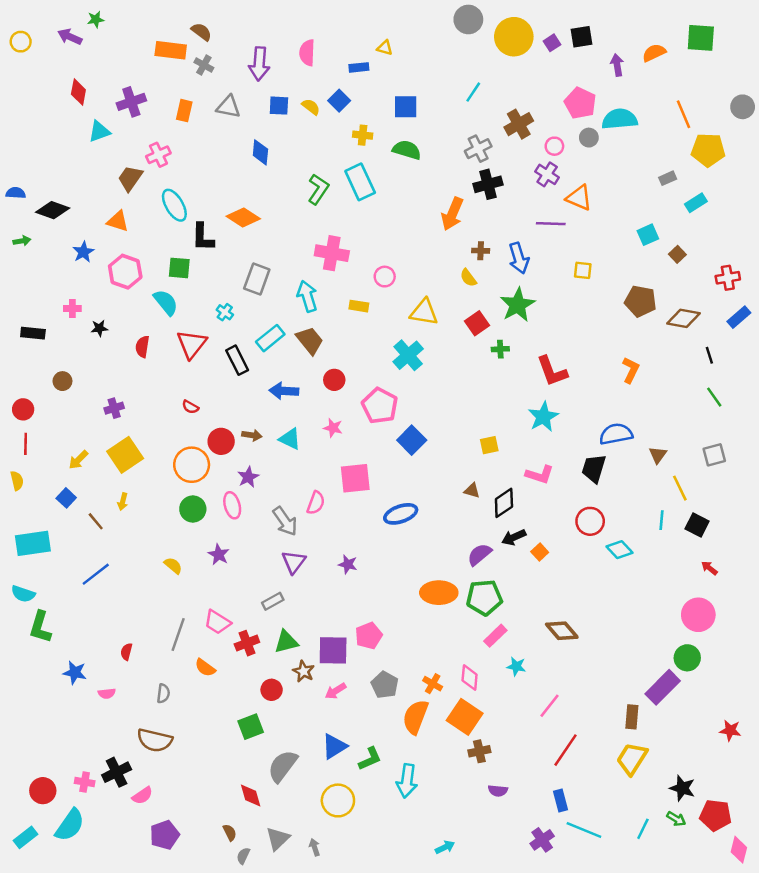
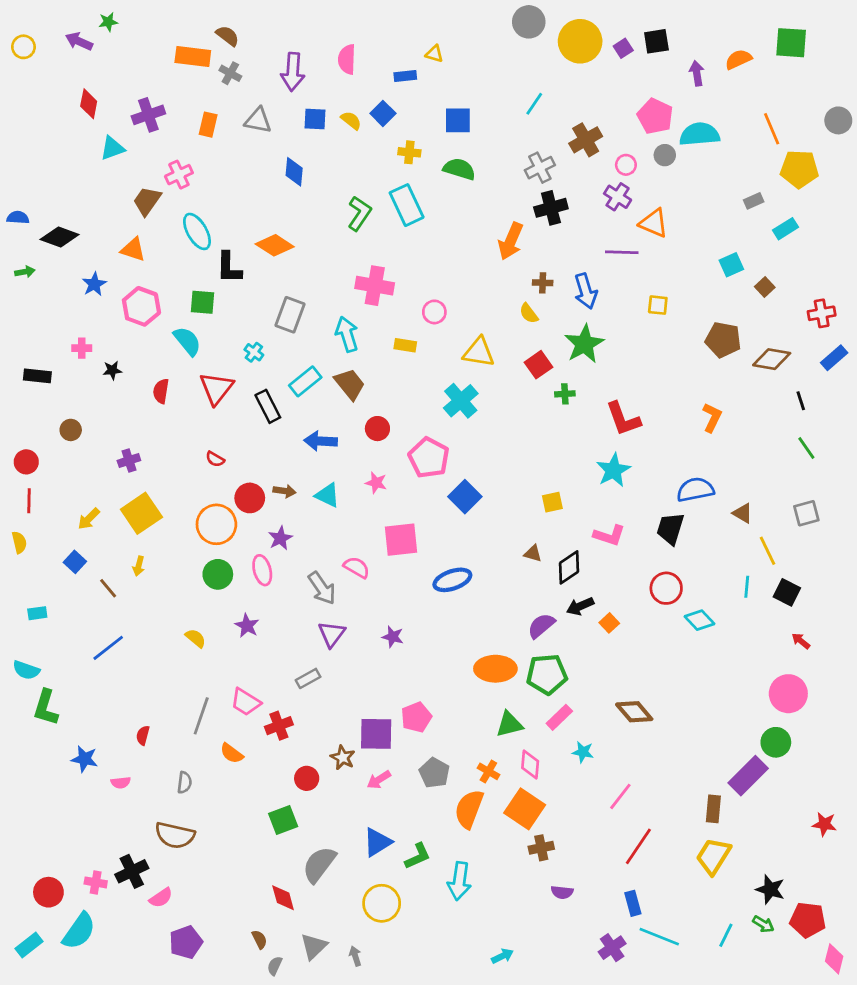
brown triangle: (658, 455) -> (743, 513), turned -36
pink semicircle: (316, 503) -> (357, 567), turned -80
cyan rectangle: (33, 543) -> (37, 613), size x0.5
green triangle: (286, 642) -> (509, 724), moved

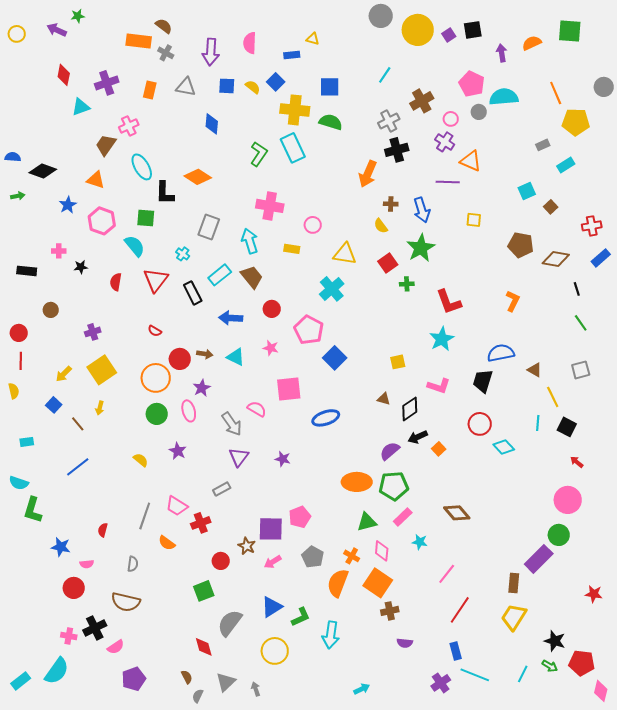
yellow cross: (409, 152) -> (295, 110), size x1.8
red circle: (48, 892) -> (74, 588), moved

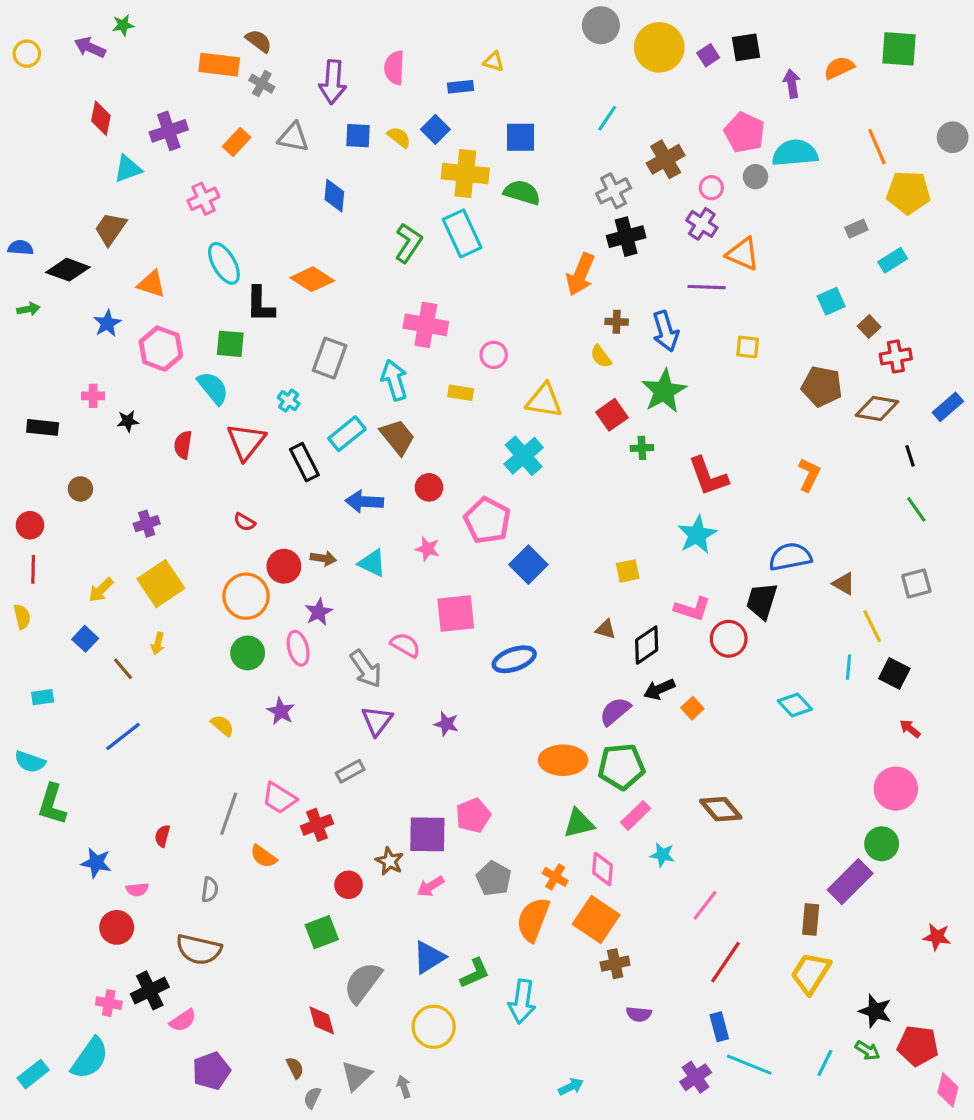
orange rectangle: (150, 90) -> (237, 142), turned 30
brown trapezoid: (106, 145) -> (110, 229), moved
red cross: (592, 226) -> (896, 356), moved
red circle: (480, 424) -> (729, 639), moved

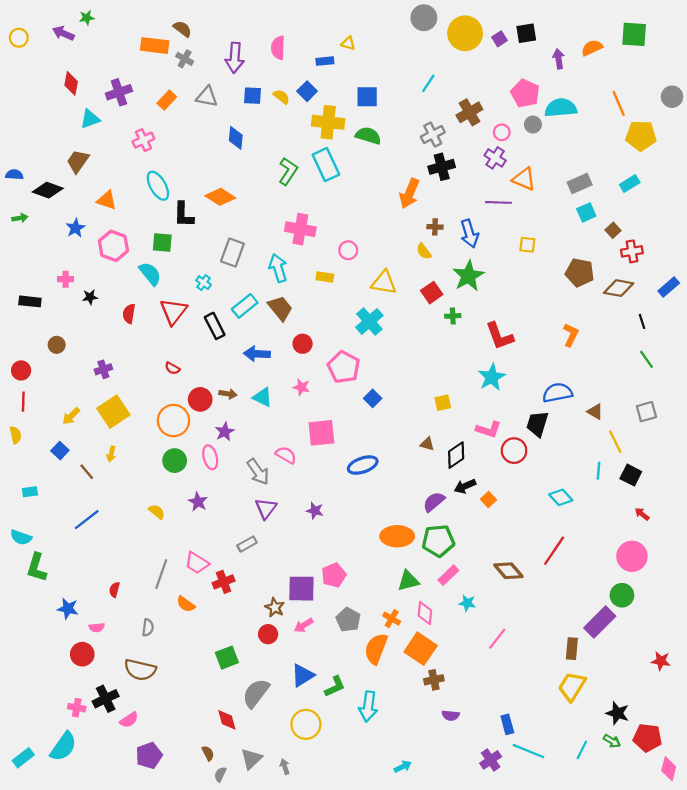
gray rectangle: (856, 229) -> (580, 184), moved, size x1.5
blue square: (528, 565) -> (373, 398), size x0.7
red circle: (349, 885) -> (268, 634), moved
red line: (726, 962) -> (554, 551), moved

